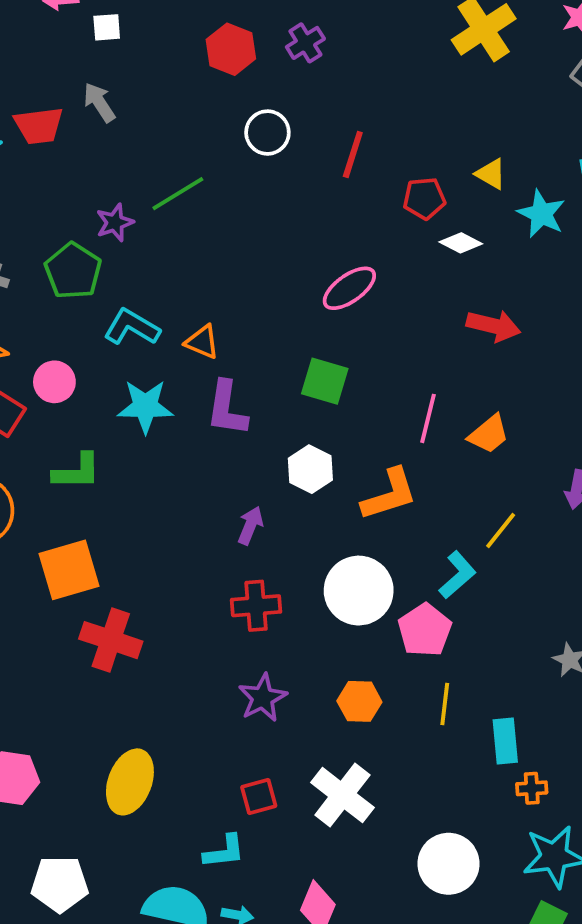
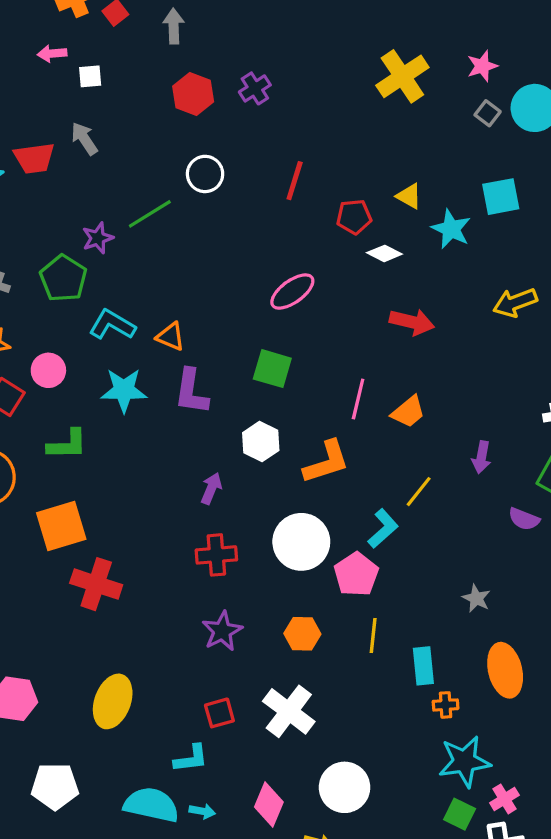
white circle: (267, 133) -> (205, 174), moved
white circle: (449, 864) -> (345, 787), moved

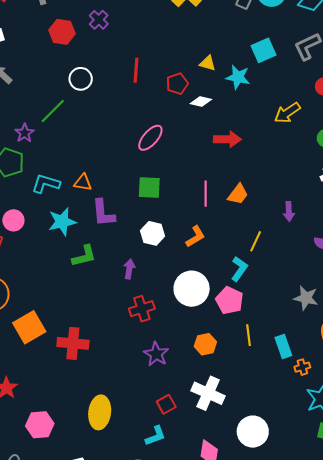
green L-shape: (67, 444) -> (84, 256), moved
orange L-shape: (326, 462) -> (195, 237), size x0.7
orange square: (61, 526) -> (29, 327), moved
gray star: (476, 598) -> (306, 298), size x1.4

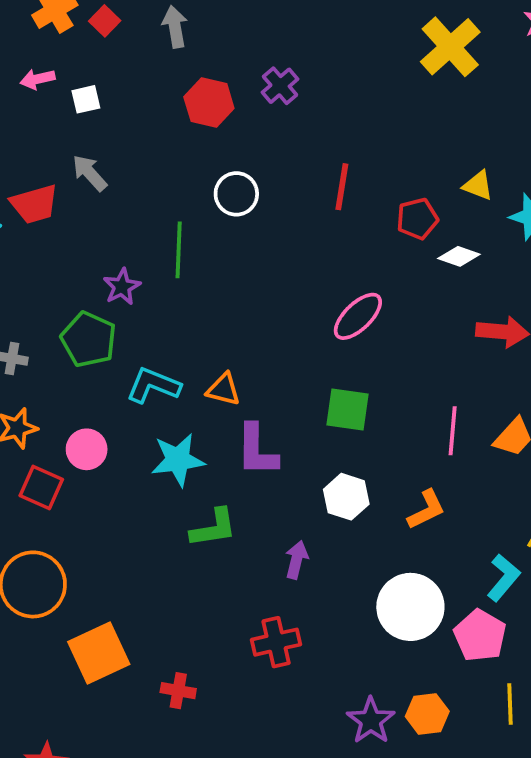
green line: (53, 111) -> (179, 250), turned -48
red cross: (142, 309) -> (276, 642), moved
red cross: (73, 343) -> (178, 691), size x0.6
purple star: (156, 354) -> (371, 721), moved

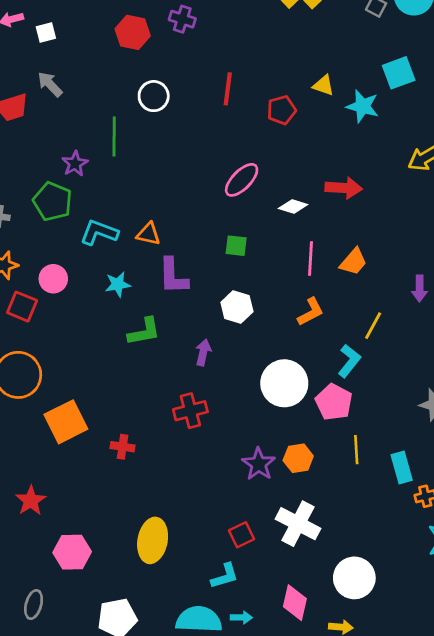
purple cross: (280, 86) -> (182, 19), turned -30
white diamond: (459, 256) -> (293, 207), moved
green square: (348, 410) -> (236, 246), size x0.7
cyan star: (178, 460) -> (118, 284), size x0.7
orange L-shape: (426, 510) -> (311, 312), moved

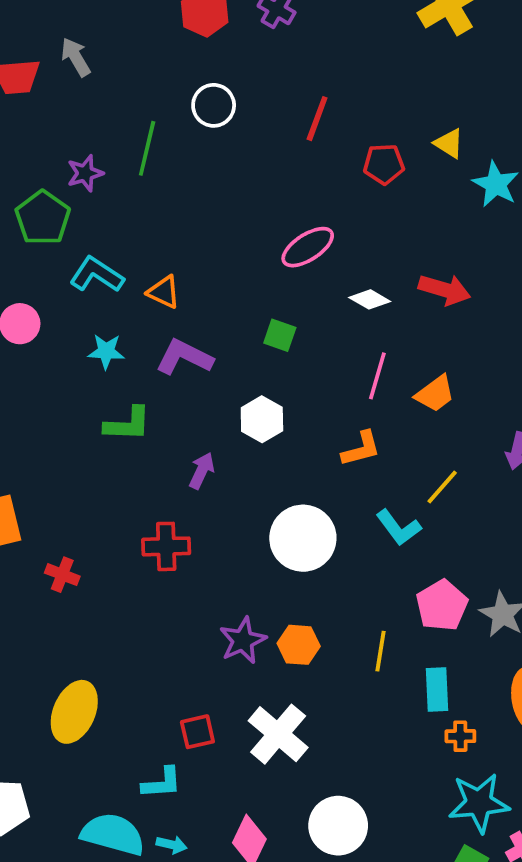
purple L-shape: (173, 276) -> (184, 357), turned 105
cyan L-shape: (349, 361) -> (399, 528), turned 92
pink pentagon: (334, 402) -> (442, 605), moved

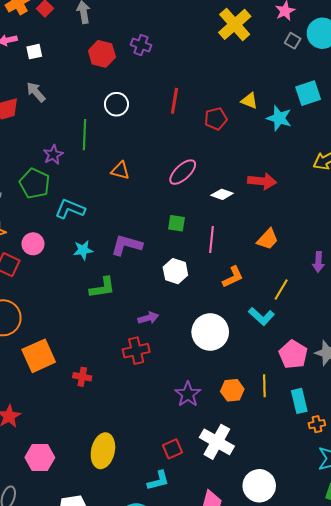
orange triangle: (164, 292) -> (120, 171), moved
pink line: (377, 376) -> (211, 239), moved
purple arrow: (202, 471) -> (148, 318), moved, turned 60
orange hexagon: (299, 645) -> (232, 390), moved

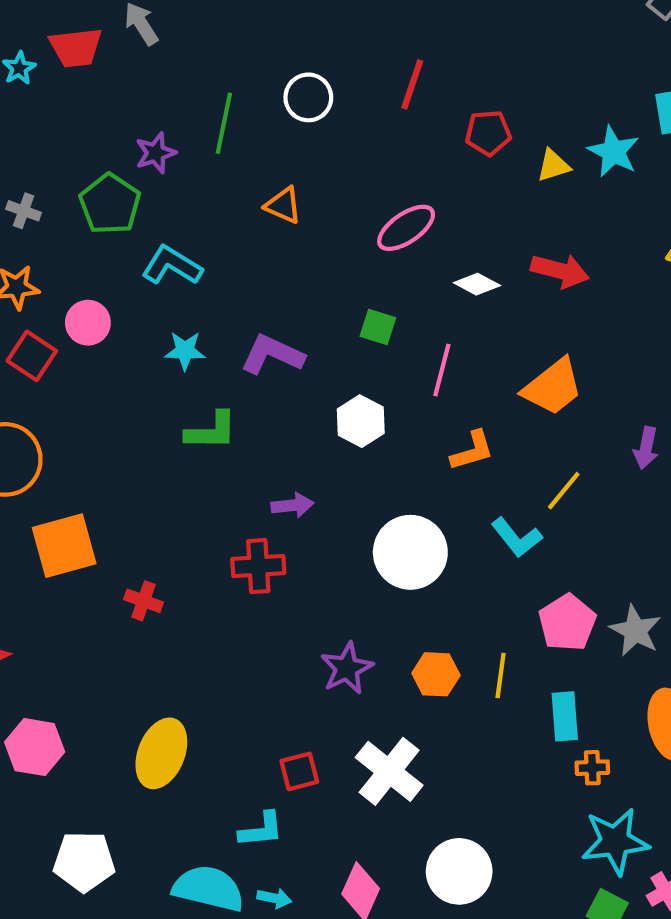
yellow triangle: (249, 101) -> (553, 165), moved, turned -48
white circle: (116, 104) -> (308, 97), moved
orange trapezoid: (268, 239) -> (553, 387), size x1.4

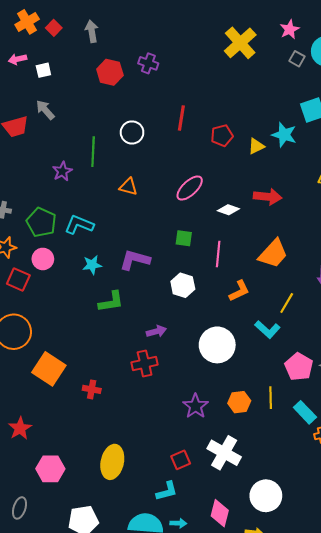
green pentagon: (110, 204) -> (41, 222), moved
orange square: (64, 546) -> (49, 369), turned -32
cyan rectangle: (565, 716) -> (305, 412), turned -30

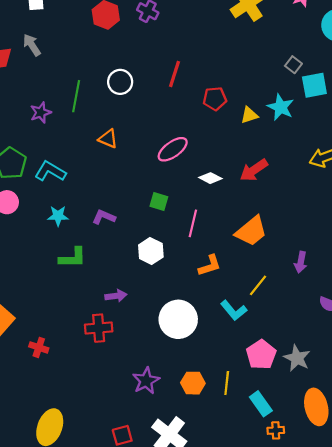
gray square: (297, 59) -> (293, 65), moved
red arrow: (268, 197) -> (254, 170), turned 132
purple L-shape: (135, 260) -> (104, 217), size x0.7

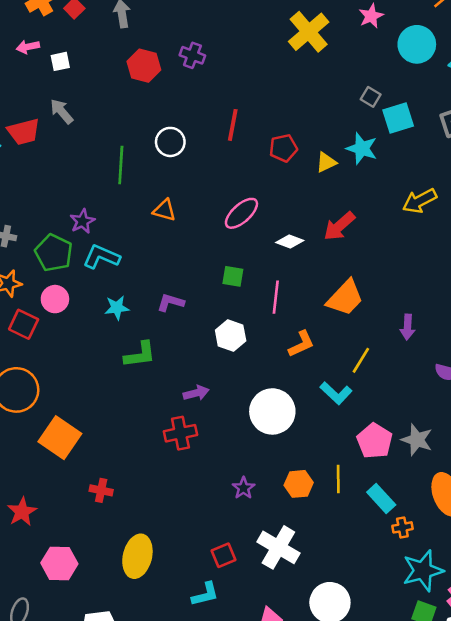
purple star: (41, 113) -> (82, 221), moved
red cross: (39, 347) -> (101, 490), moved
purple star: (146, 381) -> (244, 488), size x0.7

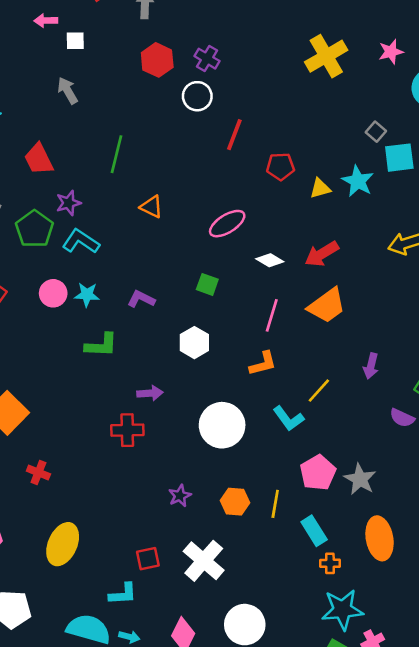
red trapezoid: (24, 132) -> (39, 159), moved, turned 68
white circle: (170, 142) -> (197, 96), moved
pink line: (276, 297) -> (272, 315), moved
orange trapezoid: (345, 298) -> (327, 306), moved
pink circle: (55, 299) -> (53, 293), moved

